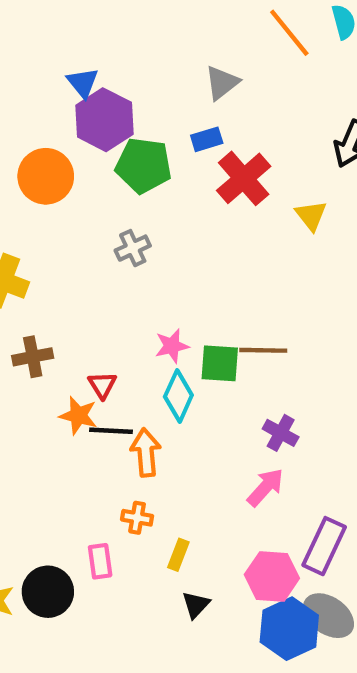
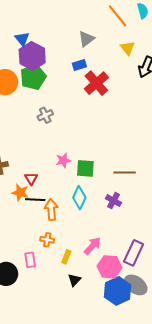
green pentagon: (144, 165) -> (33, 77), moved, turned -30
yellow triangle: (311, 215) -> (128, 48), moved
brown line: (263, 350) -> (125, 172), moved
cyan diamond: (178, 396) -> (79, 198), moved
pink arrow: (265, 487) -> (92, 246), moved

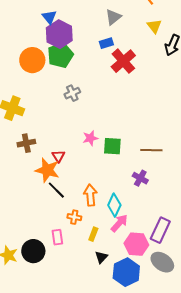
orange star: (20, 193) -> (47, 170), size x1.4
cyan diamond: (79, 198) -> (114, 205), moved
black line: (35, 200) -> (56, 190), moved, turned 42
orange arrow: (51, 210) -> (90, 195), moved
blue hexagon: (118, 291) -> (126, 272), moved

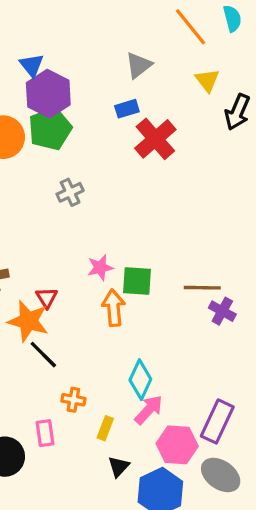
purple cross: (140, 178) -> (222, 311), moved
orange arrow: (90, 195) -> (114, 308), moved

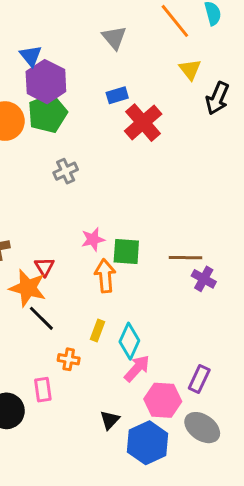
gray triangle: (139, 65) -> (114, 38), moved, turned -32
purple rectangle: (217, 421) -> (199, 379), size x0.7
yellow rectangle: (105, 428) -> (98, 330), moved

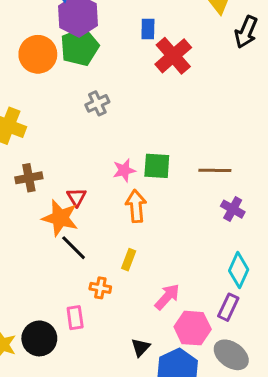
blue rectangle: (117, 95) -> (148, 29), turned -72
green square: (126, 252) -> (157, 166), moved
brown line: (186, 258) -> (215, 170), moved
cyan diamond: (129, 341) -> (239, 270), moved

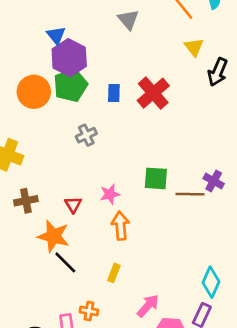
blue rectangle: (148, 29) -> (114, 93), moved
green square: (157, 166) -> (156, 178), moved
red triangle: (77, 197) -> (73, 205), moved
purple cross: (233, 209) -> (214, 181), moved
orange cross: (100, 288) -> (89, 311), moved

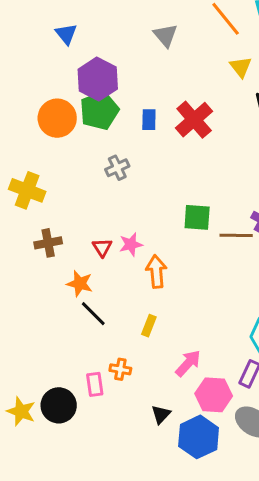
blue triangle: (56, 35) -> (66, 34), moved
pink star: (110, 194) -> (131, 244), moved
orange star: (53, 236) -> (80, 284), size x0.7

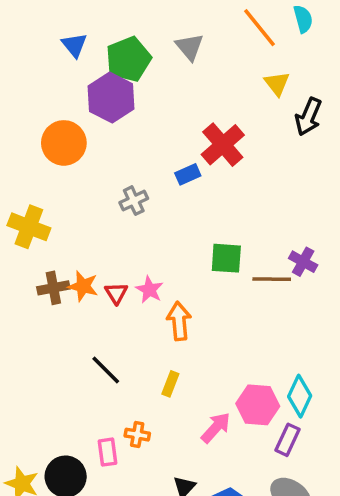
green pentagon: (99, 111) -> (128, 59), moved
blue rectangle: (149, 120) -> (188, 174), moved, turned 65
pink star: (131, 244) -> (149, 290), turned -30
orange star: (80, 284) -> (83, 286), moved
pink hexagon: (214, 395) -> (258, 405), moved

